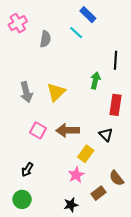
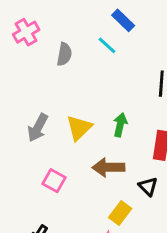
green arrow: (95, 80) -> (120, 125), moved
gray arrow: (26, 92) -> (38, 128), turned 42
brown arrow: (68, 130) -> (108, 167), moved

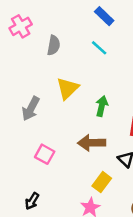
cyan line: (107, 45) -> (99, 48), moved
yellow triangle: (79, 128) -> (68, 88), moved

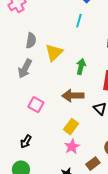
gray semicircle: (54, 45) -> (31, 41), moved
cyan line: (99, 48) -> (79, 21), turned 64
yellow rectangle: (102, 182) -> (71, 127), moved

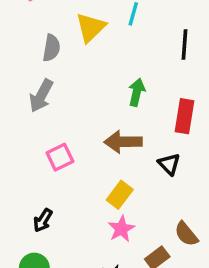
yellow triangle: (54, 53) -> (91, 27), moved
pink square: (36, 105) -> (60, 157), turned 35

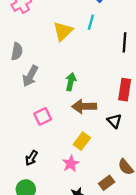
gray semicircle: (51, 48) -> (17, 51), moved
green arrow: (137, 92) -> (71, 82), moved
pink star: (121, 229) -> (71, 164), moved

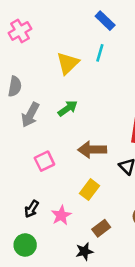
green arrow: (71, 82) -> (68, 108), moved, turned 42
pink star: (71, 164) -> (61, 215), moved
brown rectangle: (107, 183) -> (101, 228), moved

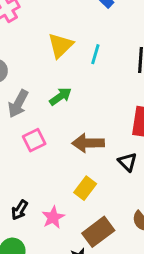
cyan line: (100, 53) -> (95, 54), moved
pink square: (44, 161) -> (34, 140), moved
brown rectangle: (101, 228) -> (98, 232), size x1.5

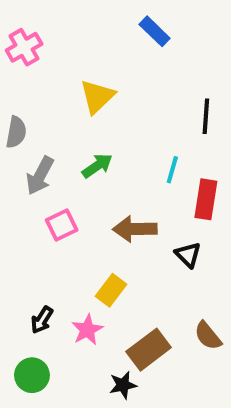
cyan line: (95, 54) -> (172, 170), moved
yellow rectangle: (85, 188) -> (111, 290), moved

